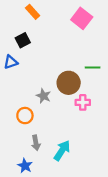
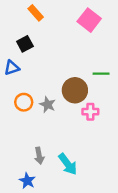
orange circle: (25, 116) -> (24, 102), moved
cyan arrow: (62, 150) -> (68, 164), turned 110

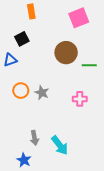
orange rectangle: (36, 13) -> (31, 11), turned 32
pink square: (89, 20) -> (79, 18), turned 30
brown circle: (75, 90) -> (66, 53), moved

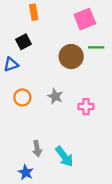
green line: (89, 65) -> (96, 47), moved
gray star: (42, 93) -> (55, 96), moved

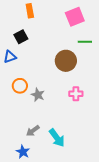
brown circle: (71, 57) -> (66, 61), moved
gray star: (55, 96) -> (38, 95), moved
gray arrow: (37, 149) -> (33, 131), turned 64

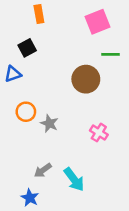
pink cross: (76, 94) -> (99, 133), moved, turned 32

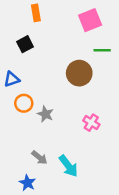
blue triangle: (13, 74) -> (12, 79), moved
gray arrow: (43, 170) -> (39, 157), turned -105

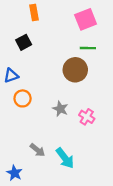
green line: (102, 50) -> (88, 48), moved
gray star: (45, 114) -> (60, 109), moved
blue star: (27, 183) -> (14, 173), moved

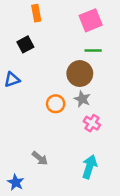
orange circle: (23, 98) -> (56, 104), moved
gray star: (60, 109) -> (82, 99), moved
cyan arrow: (65, 158) -> (89, 167), moved, turned -125

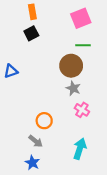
black square: (25, 44) -> (31, 33), moved
orange circle: (56, 104) -> (44, 121), moved
blue star: (16, 182) -> (32, 163), moved

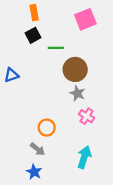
green line: (83, 45) -> (56, 48), moved

